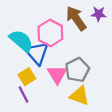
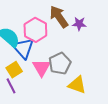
purple star: (99, 14) -> (79, 24), moved
yellow triangle: (79, 96) -> (77, 85), moved

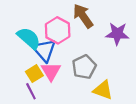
purple star: (79, 24) -> (117, 34), moved, size x1.5
pink triangle: (42, 68) -> (51, 71), moved

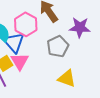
gray pentagon: (84, 67) -> (58, 46), moved

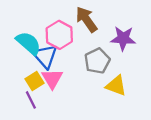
yellow triangle: (67, 78) -> (116, 86), moved

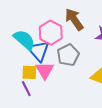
gray pentagon: (97, 61) -> (68, 55), moved
yellow square: (34, 81) -> (29, 72), turned 35

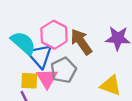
brown arrow: (74, 19) -> (81, 42), moved
gray pentagon: (68, 55) -> (63, 70), moved

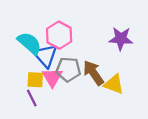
brown arrow: (81, 42) -> (93, 73), moved
gray pentagon: (63, 70) -> (68, 69), turned 30

